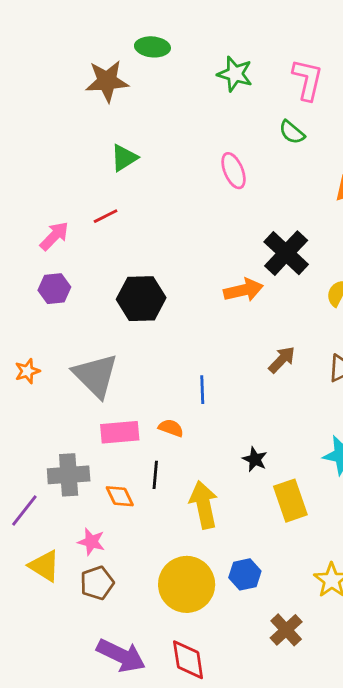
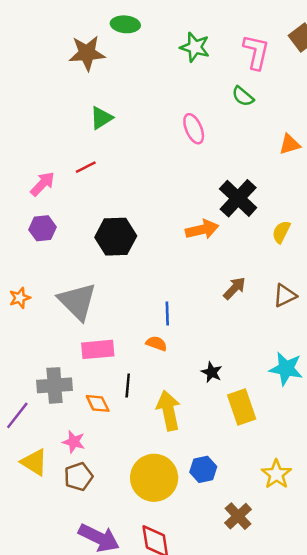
orange semicircle: (171, 428) -> (156, 343), moved

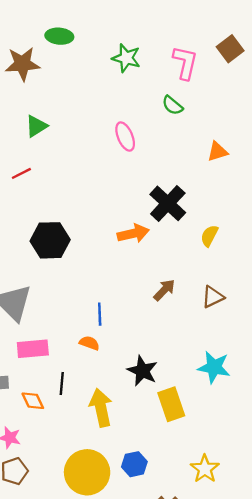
black star: (212, 372) -> (142, 371), size x1.5

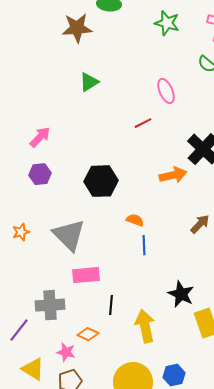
red line: (21, 173) -> (143, 123), moved
orange semicircle: (89, 343) -> (135, 220), moved
orange diamond: (33, 401) -> (88, 334), moved, turned -40

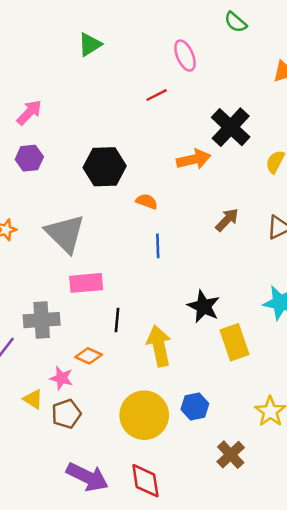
orange semicircle: (135, 220) -> (147, 201), moved
yellow triangle: (33, 369) -> (33, 399), moved, size x0.7

